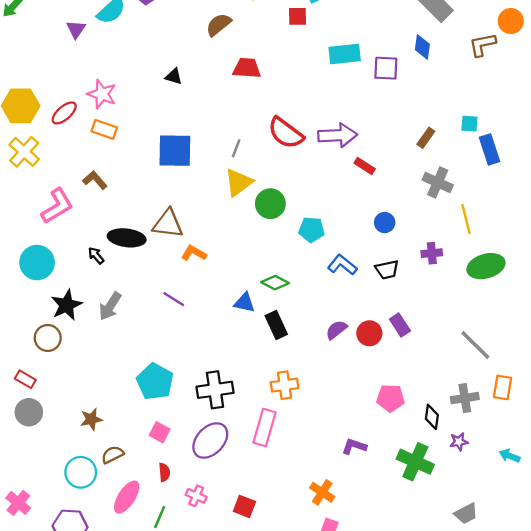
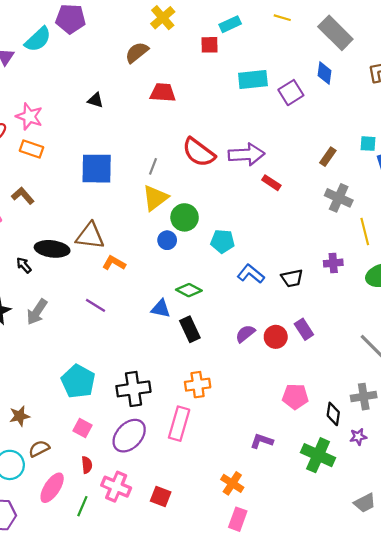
purple square: (386, 68) -> (291, 93), turned -35
blue circle: (385, 223) -> (167, 240), moved
pink cross: (196, 496) -> (116, 487), size x1.5

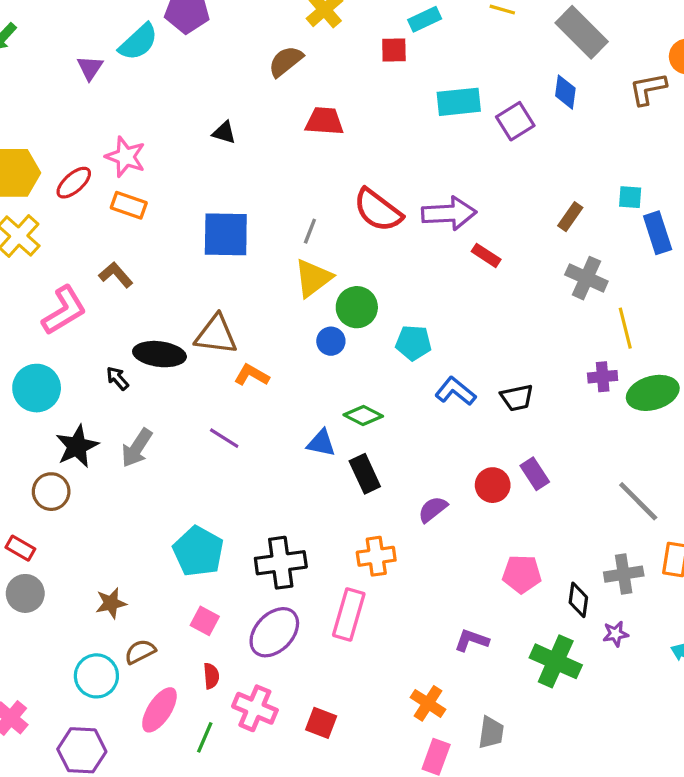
purple cross: (333, 263) -> (603, 377), moved
purple semicircle: (245, 334) -> (433, 509), moved
gray trapezoid: (365, 503) -> (491, 733), moved, turned -55

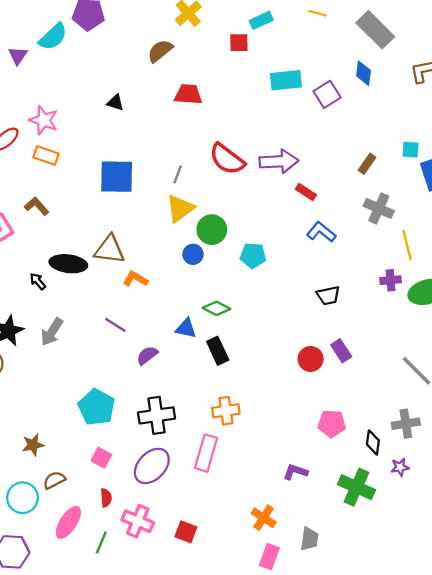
blue L-shape: (455, 391) -> (321, 232), moved
purple semicircle: (433, 509) -> (147, 355), moved

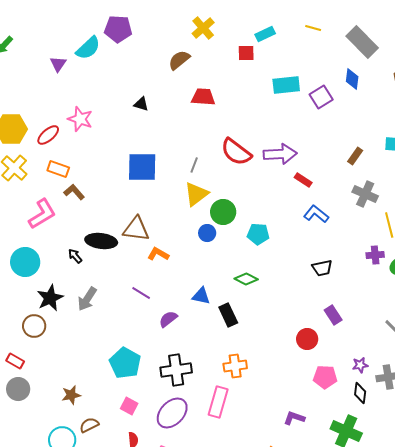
orange rectangle: (46, 156) -> (58, 169), moved
green diamond: (217, 308) -> (246, 279), moved
red circle: (311, 359) -> (307, 339), moved
purple star: (400, 467) -> (360, 365), moved

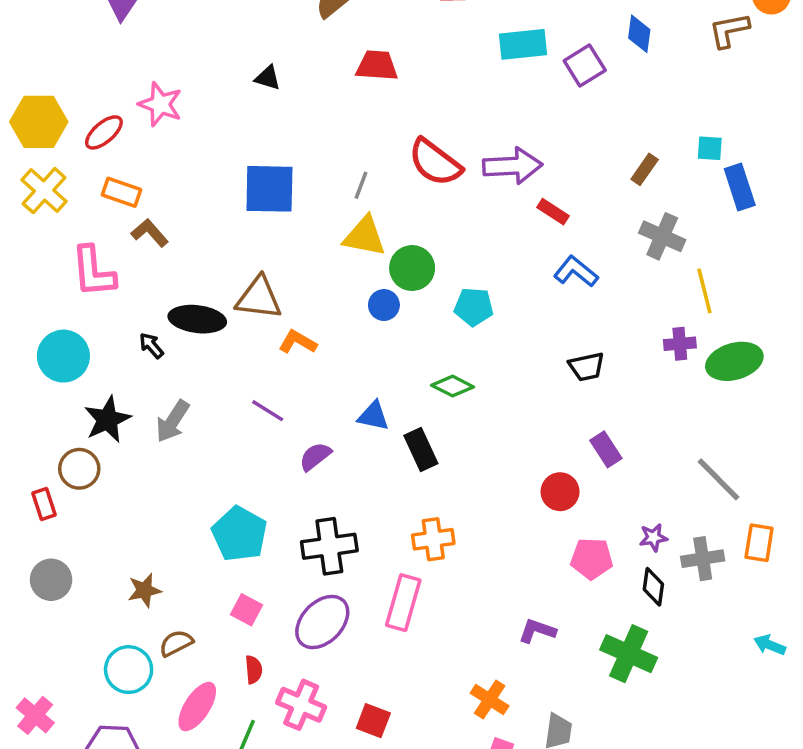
yellow triangle: (196, 194) -> (365, 236), turned 48
pink L-shape: (42, 214) -> (93, 272), turned 116
red rectangle: (15, 361) -> (44, 504), moved, turned 42

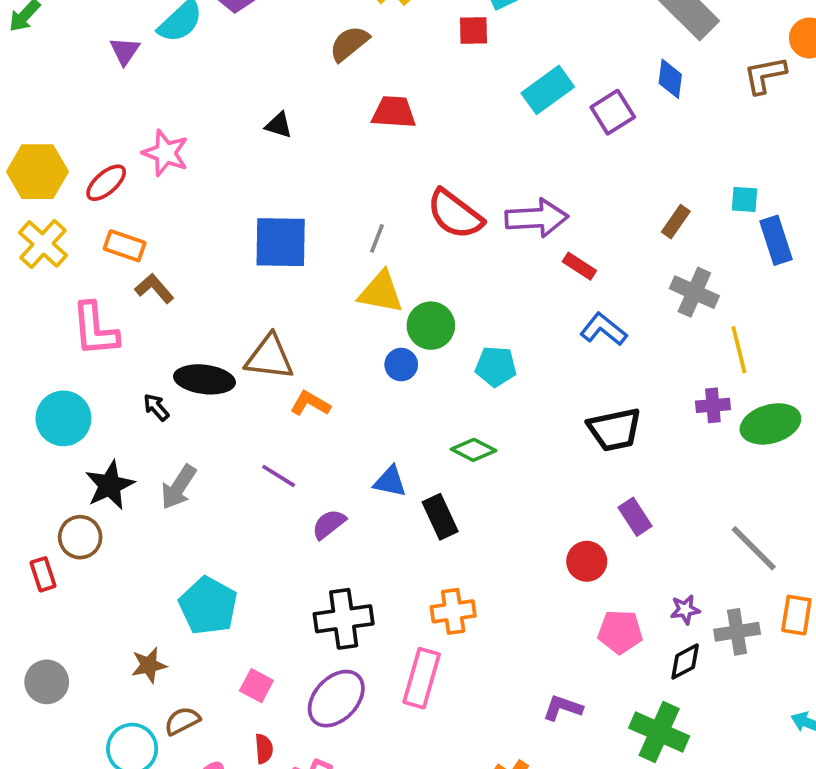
cyan rectangle: (523, 44) -> (548, 90), turned -30
black trapezoid: (586, 367) -> (615, 430), size x1.4
cyan pentagon: (240, 534) -> (208, 606), moved
gray circle: (51, 580) -> (47, 682), moved
black diamond: (653, 587) -> (685, 661), turned 54

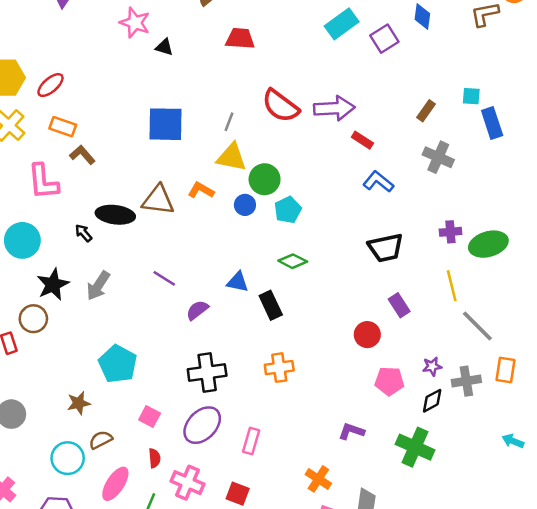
pink star: (165, 153) -> (135, 23), moved
yellow line: (739, 350) -> (452, 286), moved
cyan pentagon: (496, 366) -> (288, 210), moved, turned -30
orange L-shape: (310, 404) -> (201, 190), moved
pink rectangle: (422, 678) -> (251, 441), moved, size x0.7

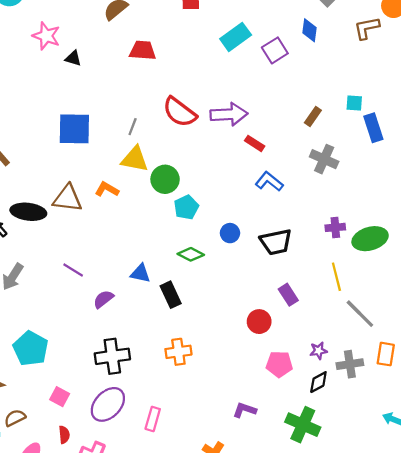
blue circle: (245, 205) -> (230, 233), moved

